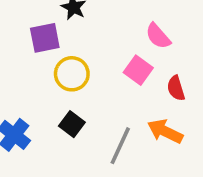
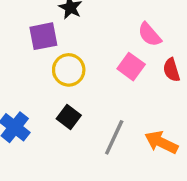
red semicircle: (176, 88) -> (171, 70), moved
orange arrow: (165, 131) -> (161, 142), moved

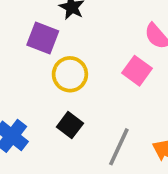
purple square: (43, 36) -> (43, 38), turned 32

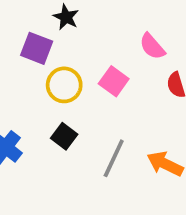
pink square: (137, 71) -> (114, 81), moved

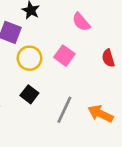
pink semicircle: (152, 46) -> (81, 22), moved

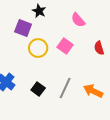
black square: (29, 94) -> (38, 89), moved

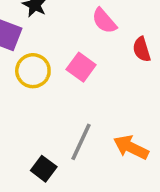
red semicircle: (99, 48) -> (142, 49), moved
black square: (38, 89) -> (44, 169), moved

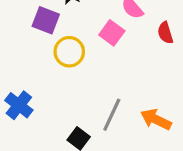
pink square: (81, 67) -> (112, 33), moved

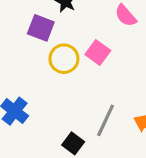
pink square: (112, 33) -> (98, 53), moved

